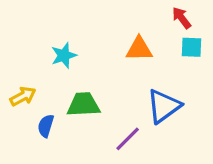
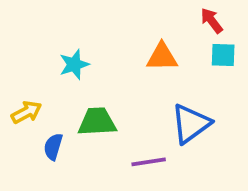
purple line: (128, 139) -> (149, 162), turned 36

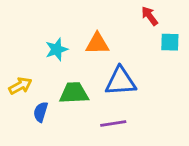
red arrow: (212, 21) -> (150, 16), moved
orange triangle: (162, 57) -> (97, 44), moved
blue triangle: (191, 124) -> (121, 81), moved, turned 32

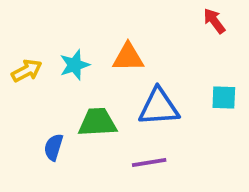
red arrow: (150, 16) -> (214, 21), moved
cyan square: (170, 42) -> (224, 97), moved
yellow arrow: (20, 86) -> (27, 71), moved

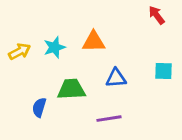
blue triangle: (159, 107) -> (116, 78), size x0.7

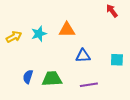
cyan square: (164, 71) -> (117, 60), moved
green trapezoid: (71, 89) -> (52, 79), moved
purple line: (109, 119) -> (89, 85), moved

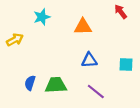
orange triangle: (67, 30) -> (83, 27), moved
cyan star: (39, 34) -> (42, 17), moved
purple line: (89, 85) -> (96, 92), turned 48

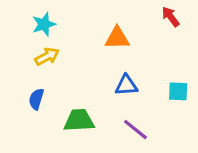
cyan star: (42, 17) -> (44, 24), moved
yellow arrow: (15, 40) -> (47, 56), moved
blue semicircle: (30, 83) -> (36, 99), moved

